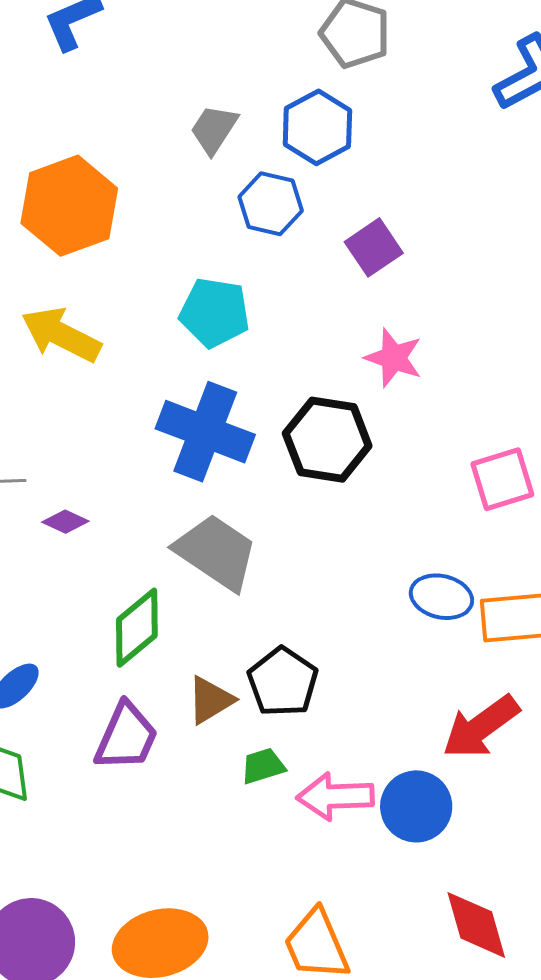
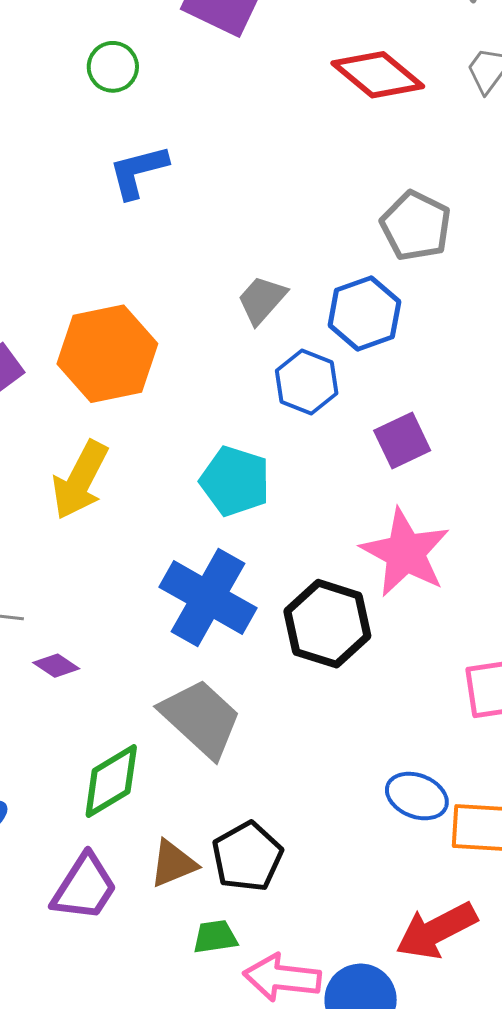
yellow arrow: (61, 335) -> (80, 480), turned -98
pink star: (394, 358) -> (405, 553), size x1.5

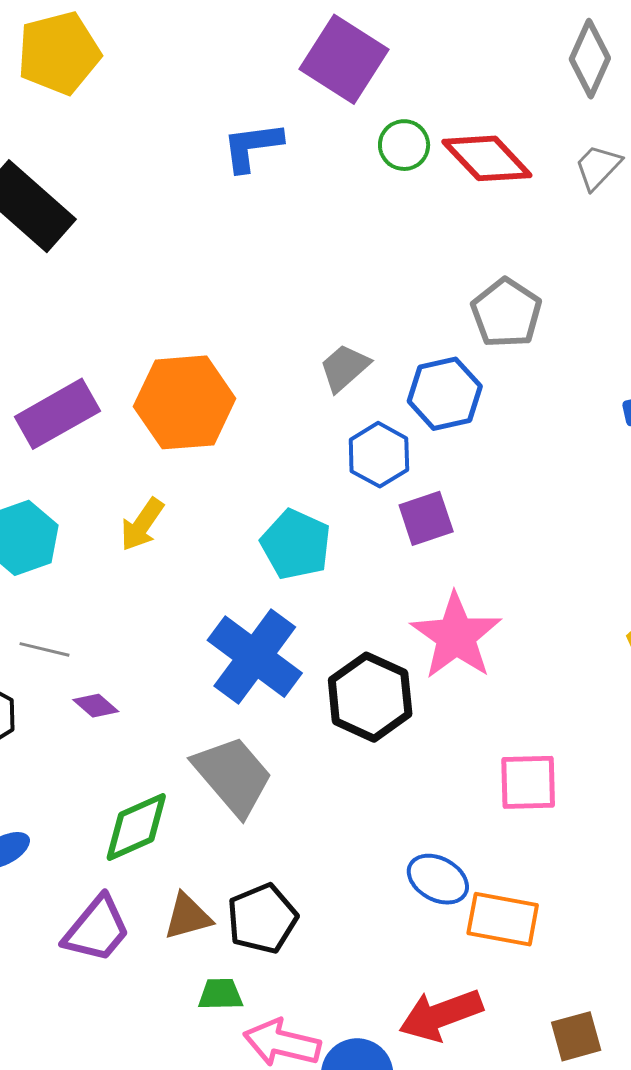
green circle: (113, 67) -> (404, 145), moved
blue L-shape: (138, 172) -> (252, 147), moved
purple square: (402, 441) -> (426, 518), moved
yellow arrow: (80, 480) -> (142, 524), size x0.7

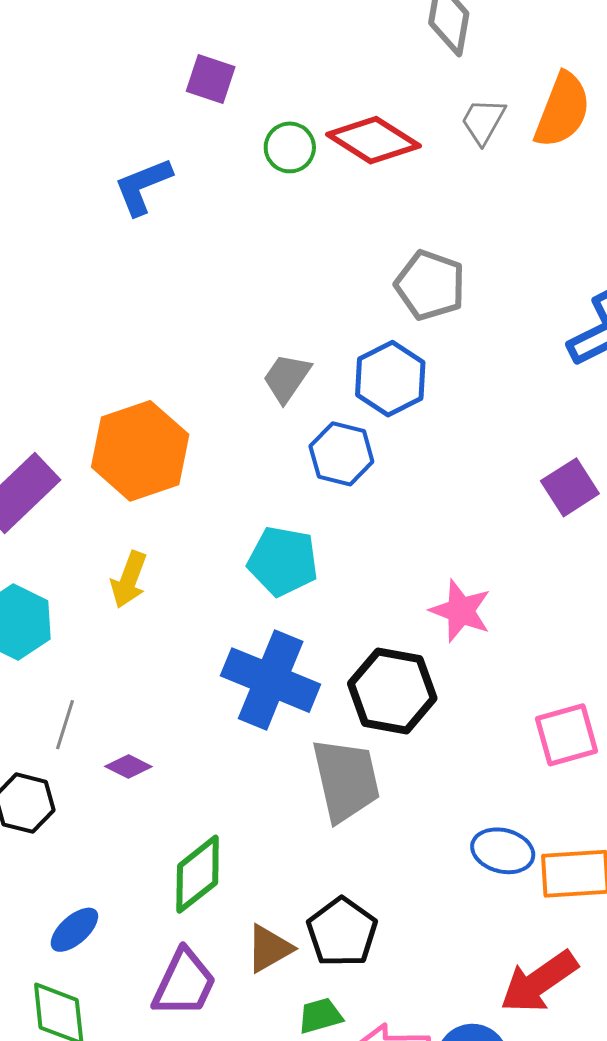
purple square: (344, 59) -> (211, 79), size x0.6
purple square: (426, 518) -> (570, 487), moved
pink star: (456, 636) -> (461, 611), size x0.7
gray line: (44, 649) -> (65, 725), turned -72
gray trapezoid: (233, 776) -> (346, 780), moved, turned 42

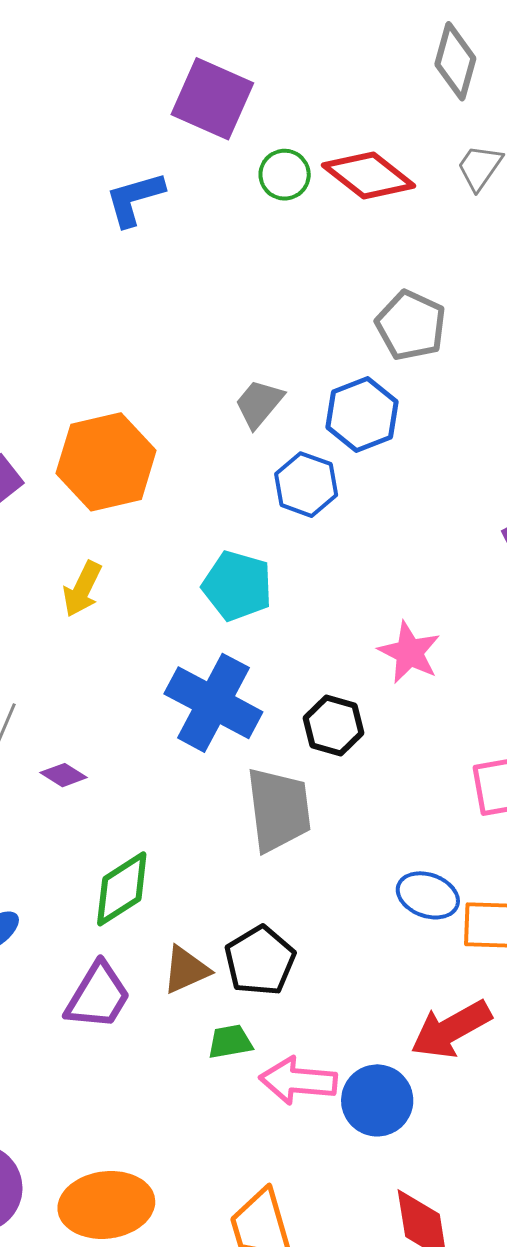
purple square: (211, 79) -> (212, 99), size x1.6
black hexagon: (392, 691) -> (334, 726), size x0.7

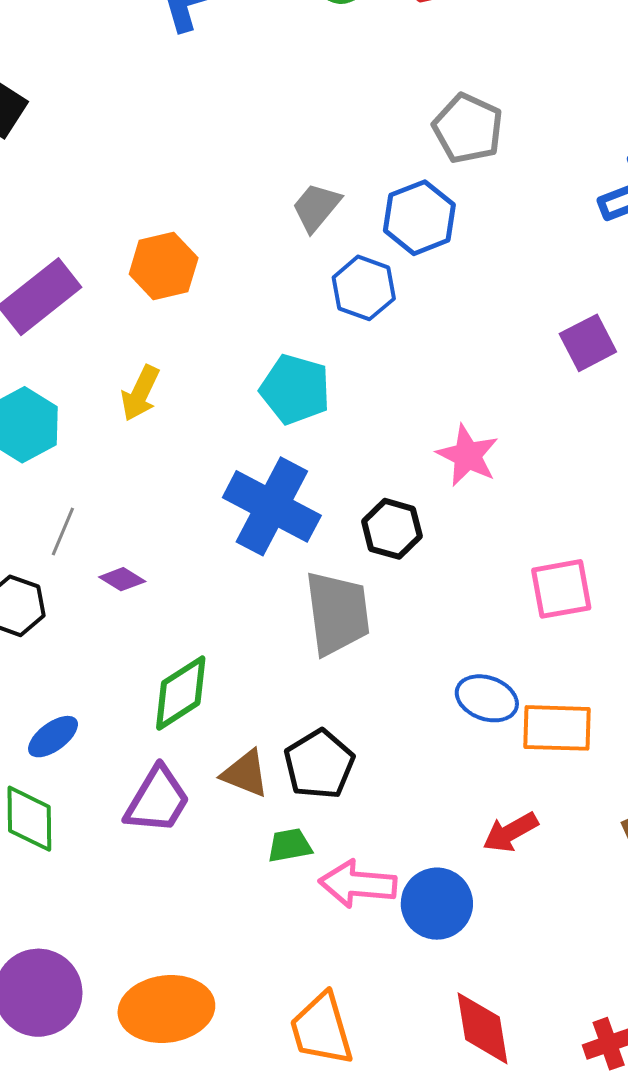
orange hexagon: (106, 462) -> (164, 266), size x0.7
brown triangle: (186, 970) -> (245, 774), turned 46
red arrow: (451, 1029) -> (511, 832), size x0.7

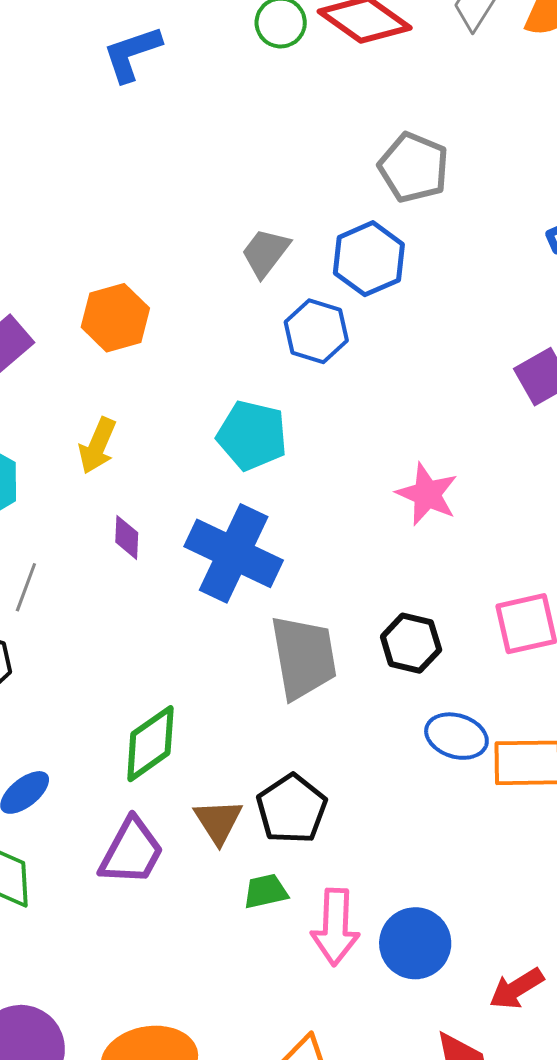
black hexagon: (392, 529) -> (411, 643), moved
purple diamond: (122, 579) -> (127, 537), moved, turned 63
brown triangle: (245, 774) -> (218, 821), turned 38
red arrow: (511, 832) -> (516, 989), moved
pink arrow: (358, 884) -> (335, 927), turned -90

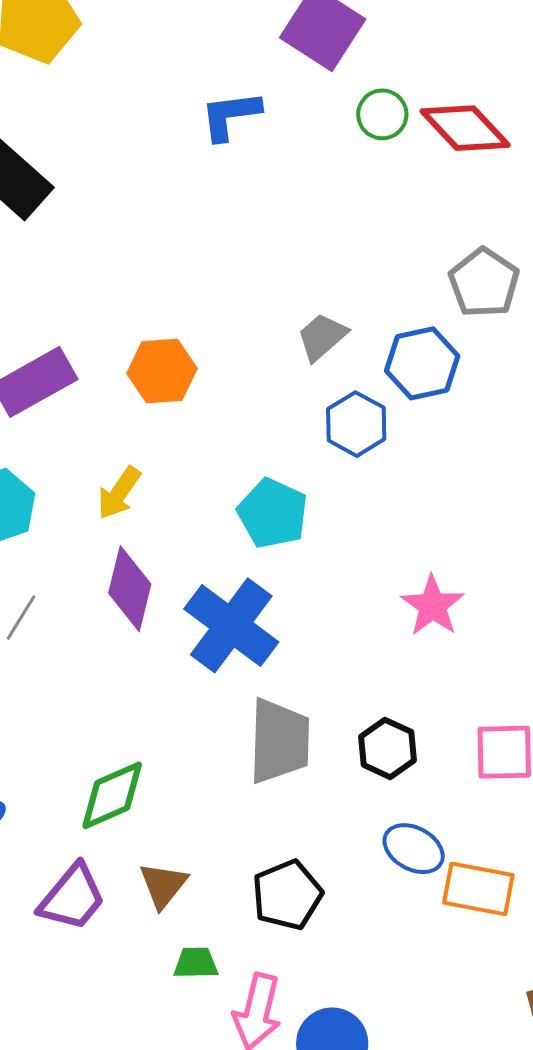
purple diamond: (127, 537) -> (130, 589), size x1.8
black pentagon: (292, 809) -> (287, 895), moved

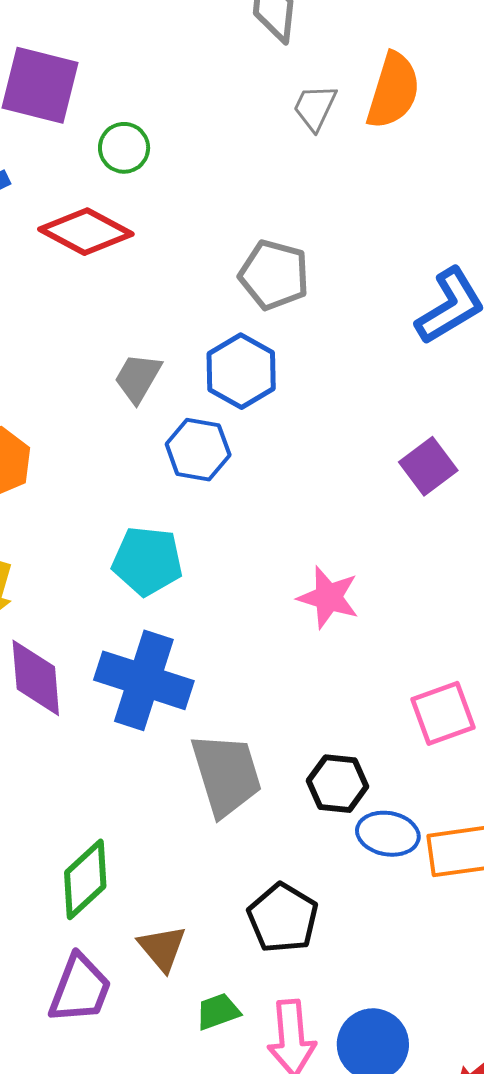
red diamond: (465, 128) -> (86, 232), moved
black hexagon: (387, 748) -> (338, 784), moved

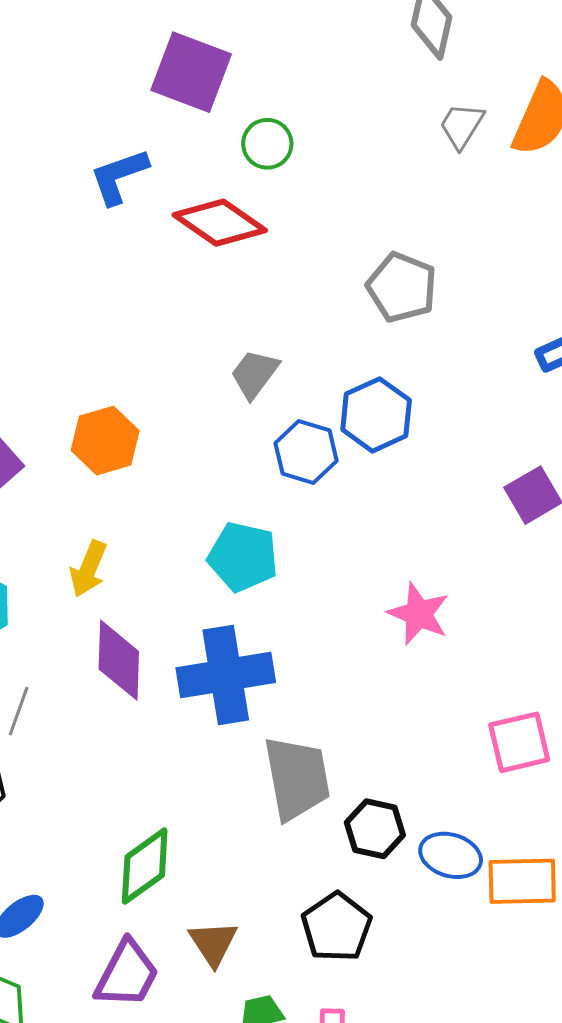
blue hexagon: (241, 371) -> (376, 415), moved
blue cross: (144, 680) -> (226, 675), turned -34
black hexagon: (338, 784) -> (375, 829), moved

